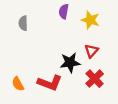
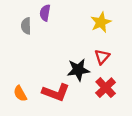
purple semicircle: (64, 11) -> (45, 13), moved
yellow star: (90, 20) -> (101, 22), turned 30

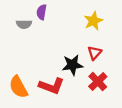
gray semicircle: (26, 26) -> (24, 24), turned -88
orange semicircle: (20, 94) -> (18, 87), size x1.5

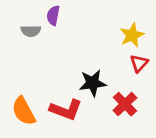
yellow star: (93, 21) -> (132, 35), moved
red triangle: (94, 53) -> (139, 63), moved

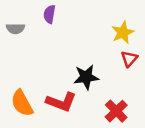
gray semicircle: (31, 31) -> (15, 29), moved
red cross: (125, 104) -> (116, 111), moved

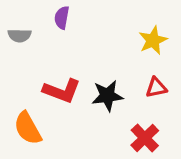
red triangle: (129, 59) -> (156, 88), moved, turned 36
red L-shape: (61, 102) -> (62, 91), moved

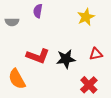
yellow star: (153, 40) -> (86, 17), moved

